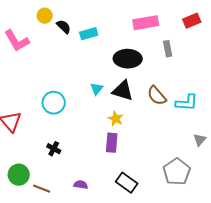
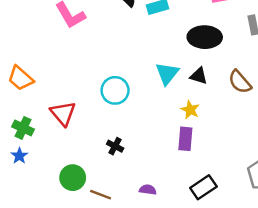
cyan triangle: (97, 89) -> (167, 73), size x1.5
black triangle: (123, 91) -> (199, 76), size x0.7
black rectangle: (127, 183) -> (203, 187), turned -70

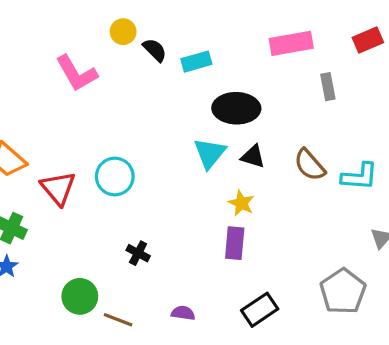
black ellipse: (205, 37) -> (236, 108), moved
cyan circle: (115, 90) -> (115, 176), moved
red triangle: (63, 113) -> (58, 188), moved

